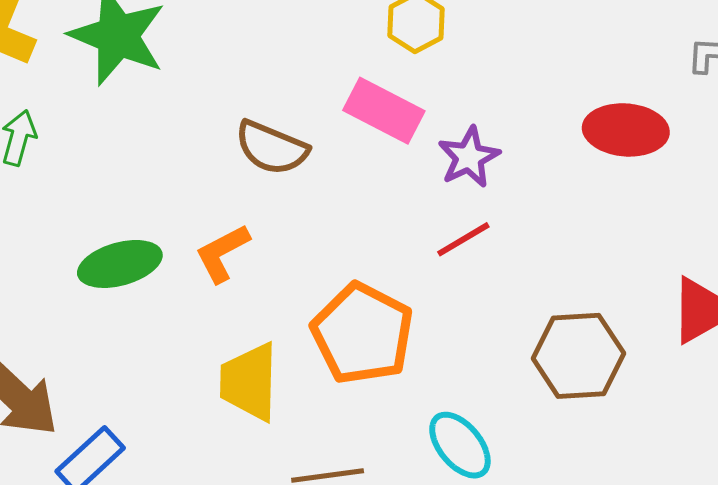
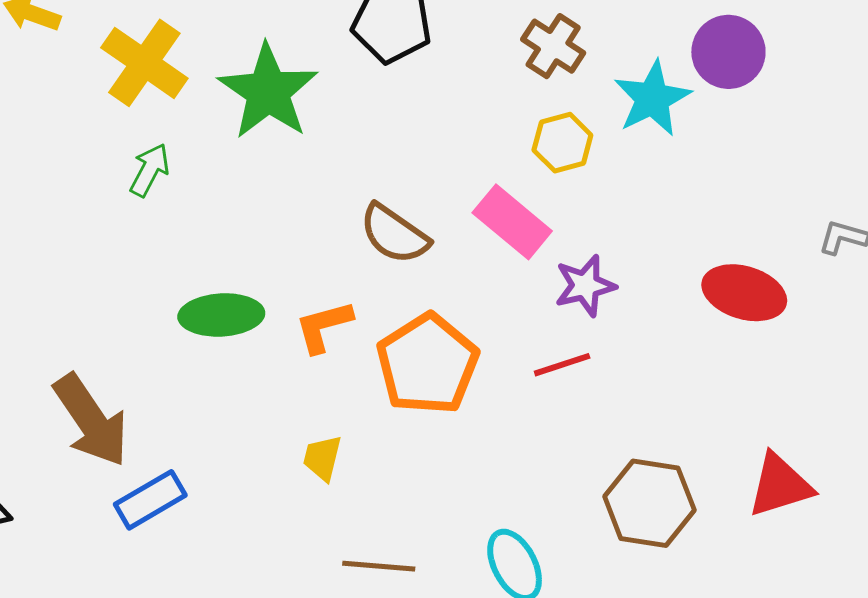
orange pentagon: (362, 334) -> (427, 364), moved
yellow trapezoid: (249, 382) -> (322, 458), size x0.6

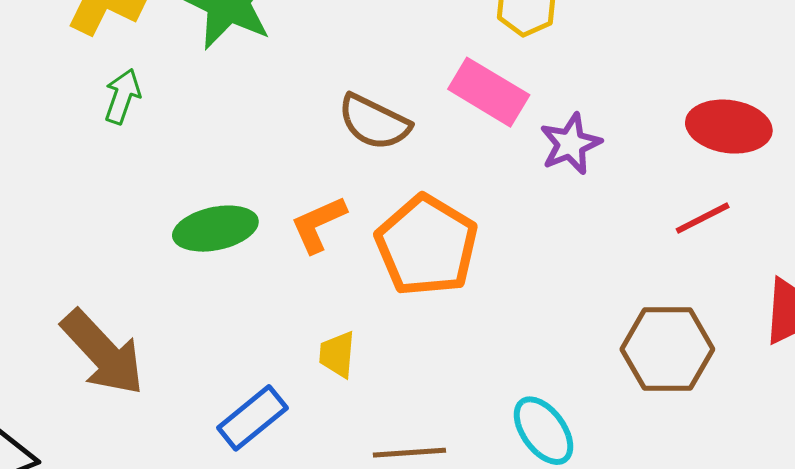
red line: (562, 365) -> (703, 218), moved
blue rectangle: (150, 500) -> (252, 418), moved

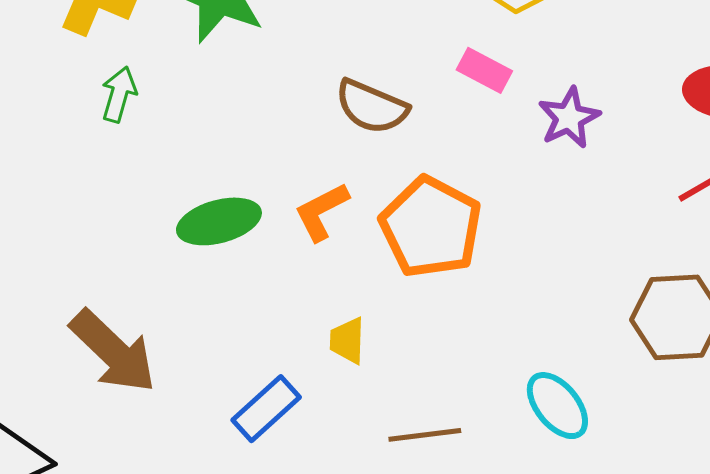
pink rectangle: (489, 92) -> (484, 70), size x0.7

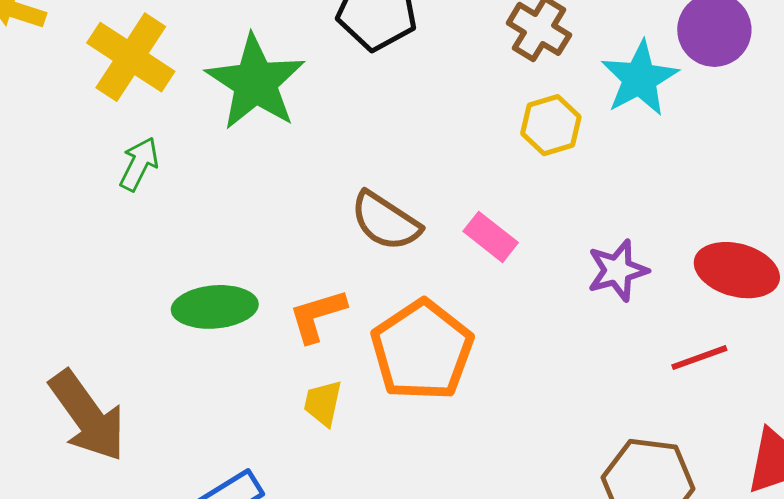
pink rectangle: (484, 70) -> (491, 237), moved
purple star: (569, 118) -> (618, 270), moved
yellow trapezoid: (347, 341) -> (323, 403), moved

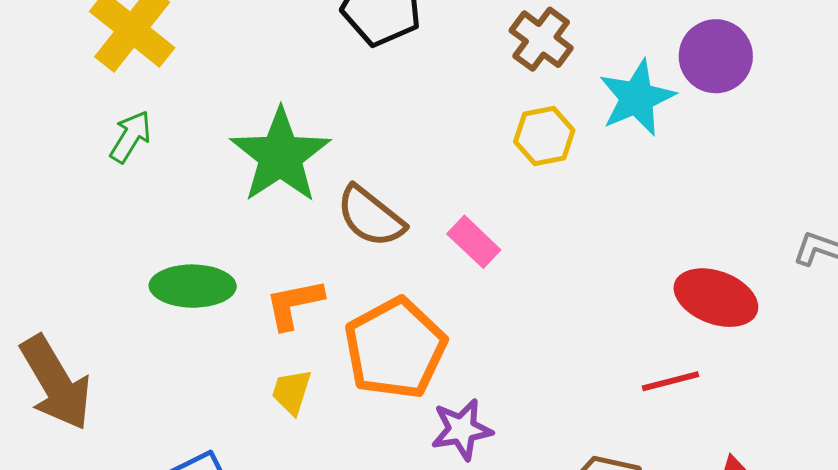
green star: (255, 82) -> (280, 156), moved
purple star: (618, 270) -> (462, 429), moved

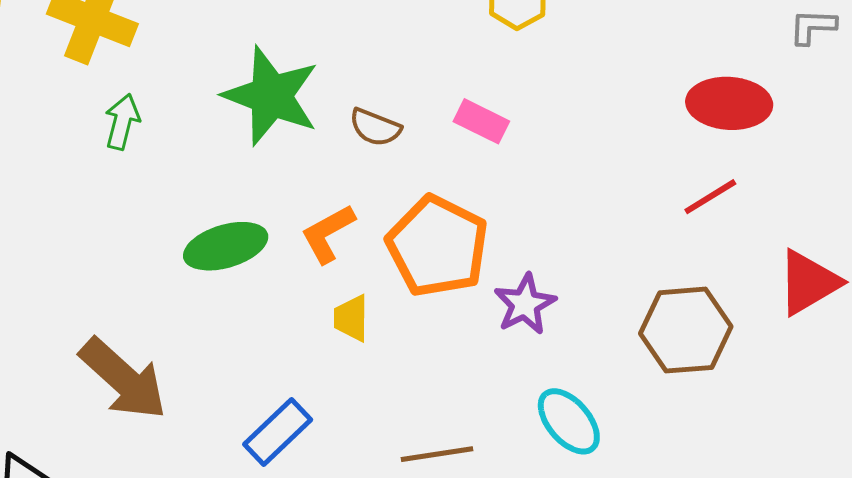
brown semicircle: (371, 216) -> (375, 127), size x0.7

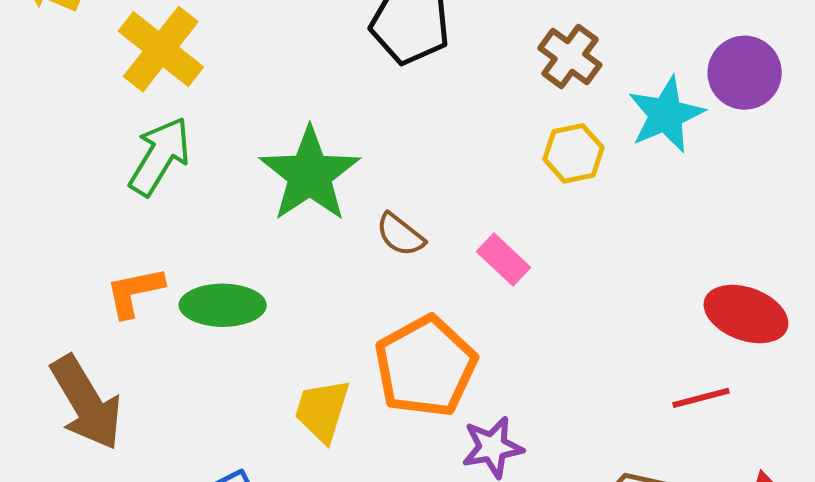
green arrow: (122, 122) -> (160, 156), size x1.5
orange L-shape: (328, 234) -> (135, 292), moved
yellow trapezoid: (351, 318) -> (322, 410), size x1.4

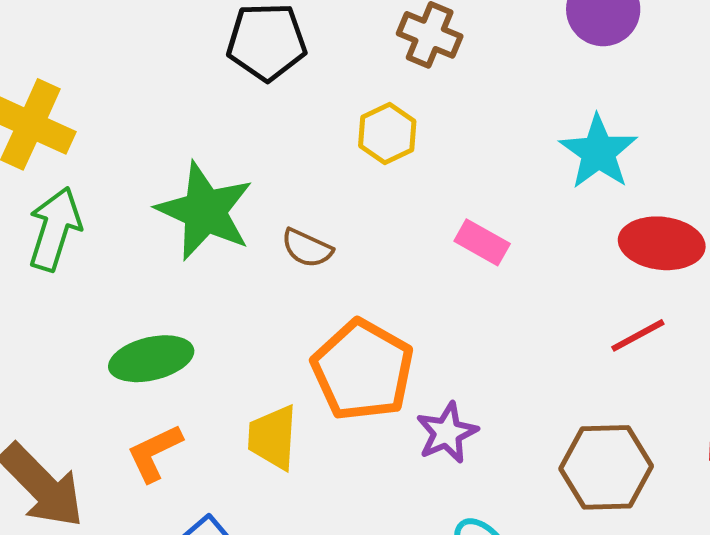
cyan star: (666, 115) -> (598, 152), moved
yellow hexagon: (573, 153) -> (387, 133), moved
pink rectangle: (504, 260) -> (482, 242), moved
orange L-shape: (135, 292) -> (155, 453), moved

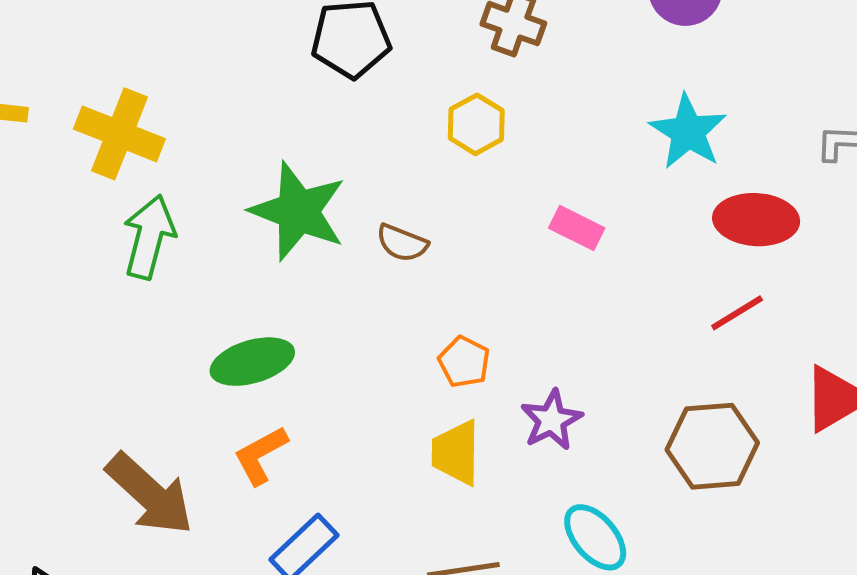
orange pentagon: (363, 370) -> (464, 362), size x0.5
yellow trapezoid: (273, 437) -> (456, 453), moved

